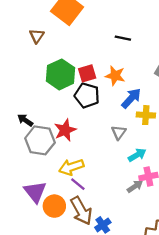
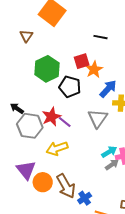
red square: (87, 73) -> (82, 61), moved
orange star: (115, 76) -> (94, 69), turned 30
gray triangle: (119, 132) -> (98, 118), size x1.5
cyan arrow: (137, 155) -> (109, 152), moved
purple line: (78, 184) -> (65, 122), moved

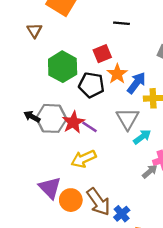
orange star: (94, 69) -> (117, 74), moved
gray hexagon: (30, 126) -> (51, 118), moved
cyan arrow: (109, 152) -> (142, 137), moved

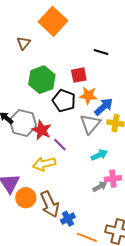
orange star: (117, 74) -> (88, 96), turned 30
gray triangle: (128, 119) -> (90, 124), moved
red star: (73, 122) -> (42, 130), turned -30
purple line: (90, 127) -> (60, 145), moved

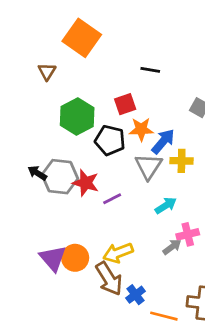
purple line: (60, 145) -> (112, 199), turned -64
yellow arrow: (44, 164) -> (118, 253), moved
orange circle: (26, 198) -> (75, 258), moved

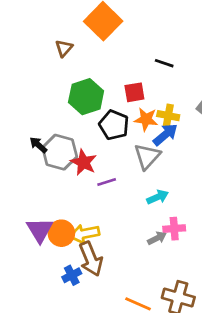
yellow cross: (182, 161) -> (168, 116), moved
yellow arrow: (118, 253) -> (85, 234), moved
blue cross: (136, 295) -> (72, 275), moved

